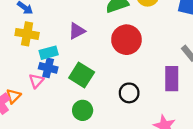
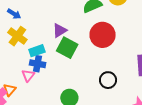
yellow cross: (27, 34) -> (17, 36), turned 30
green square: (82, 75) -> (67, 48), moved

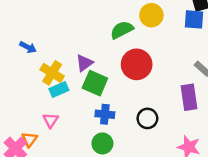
yellow cross: (17, 36) -> (52, 73), moved
blue cross: (38, 64) -> (105, 114), moved

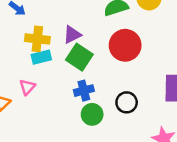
yellow cross: (52, 73) -> (37, 39), turned -35
blue cross: (105, 114) -> (84, 91), turned -30
green circle: (102, 143) -> (92, 114), moved

